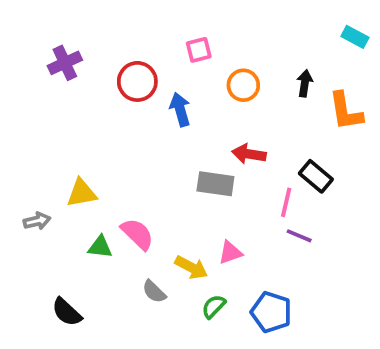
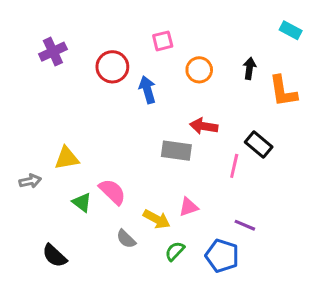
purple line: (299, 236) -> (245, 225), moved
green triangle: (100, 247) -> (82, 202), turned 30

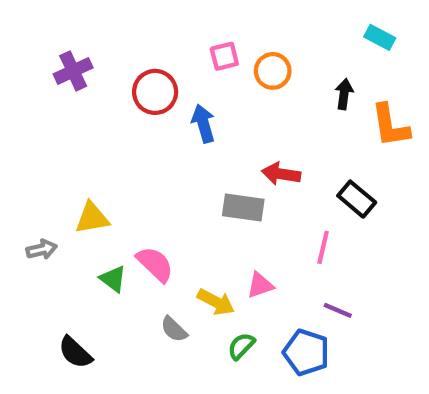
cyan rectangle: (291, 30) -> (380, 37), moved
orange circle: (199, 70) -> (273, 71), moved
pink line: (234, 166) -> (323, 247), moved

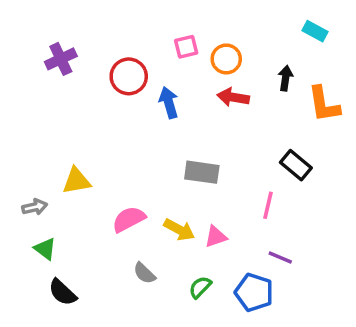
red arrow: (281, 174) -> (233, 97), moved
pink semicircle: (155, 264) -> (129, 219), turned -72
green triangle: (113, 279) -> (45, 249), moved
yellow arrow: (216, 302) -> (179, 230), moved

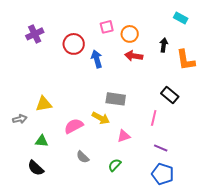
yellow arrow: (179, 230) -> (101, 118), moved
green triangle: (45, 249) -> (42, 141), moved, turned -32
blue pentagon: (254, 292) -> (163, 174), moved

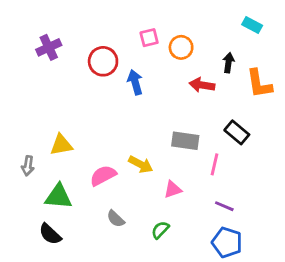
red arrow: (134, 56) -> (202, 85), moved
gray rectangle: (116, 99) -> (185, 141), moved
gray arrow: (20, 119) -> (28, 166), turned 112
green triangle: (42, 141) -> (58, 196), size x1.5

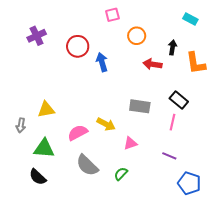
pink square: (149, 38) -> (112, 15), moved
pink line: (215, 164) -> (172, 122), moved
gray semicircle: (116, 219) -> (87, 165), size x1.6
blue pentagon: (227, 242) -> (189, 183), moved

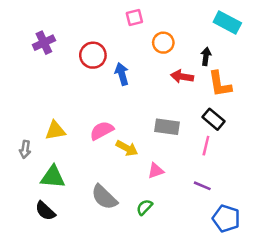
cyan rectangle: (190, 19) -> (227, 23), size x1.5
orange L-shape: (196, 63) -> (220, 84), moved
pink semicircle: (78, 133) -> (102, 131), moved

